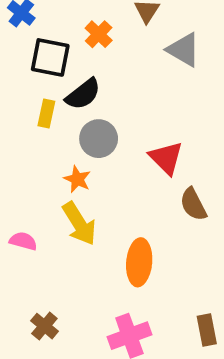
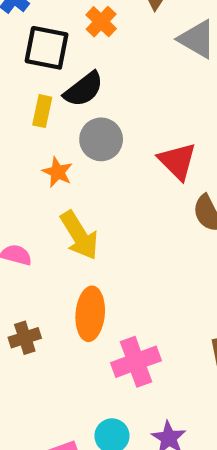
orange star: (77, 179) -> (57, 172), moved
orange ellipse: (139, 262) -> (90, 314), moved
brown cross: (44, 326) -> (25, 338), moved, turned 32

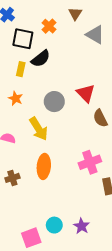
gray circle: (101, 139) -> (54, 102), moved
orange star: (57, 172) -> (16, 98), moved
pink cross: (136, 362) -> (90, 162), moved

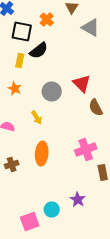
yellow arrow: (39, 129) -> (37, 118), size x0.6
purple star: (81, 226) -> (78, 200), moved

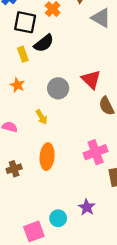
yellow rectangle: (20, 60) -> (23, 54), turned -32

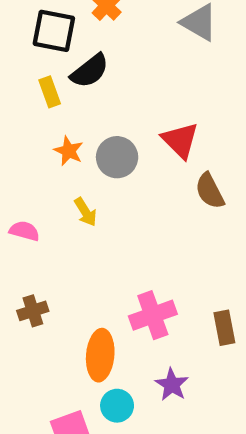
orange star: (17, 85) -> (69, 151), moved
pink cross: (96, 152) -> (153, 315), moved
orange ellipse: (47, 157) -> (100, 355), moved

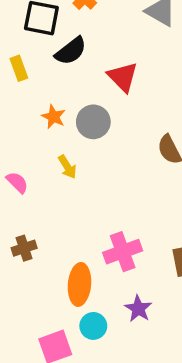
yellow rectangle: (50, 92) -> (19, 68), moved
red triangle: (180, 140) -> (123, 77), moved
pink semicircle: (24, 231) -> (17, 182), turned 30

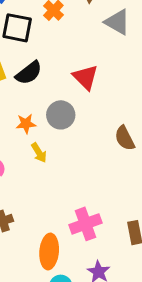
black semicircle: (71, 51) -> (29, 73), moved
orange star: (54, 117) -> (26, 124), moved, turned -30

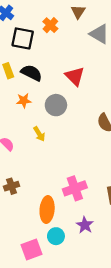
black semicircle: (29, 73) -> (32, 73), turned -115
orange star: (26, 124) -> (24, 101), moved

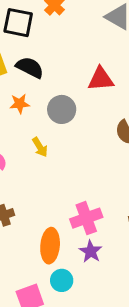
red triangle: (75, 76) -> (101, 79), moved, turned -50
purple star: (85, 225) -> (91, 251), moved

